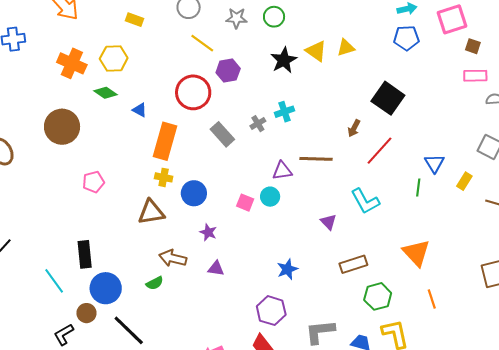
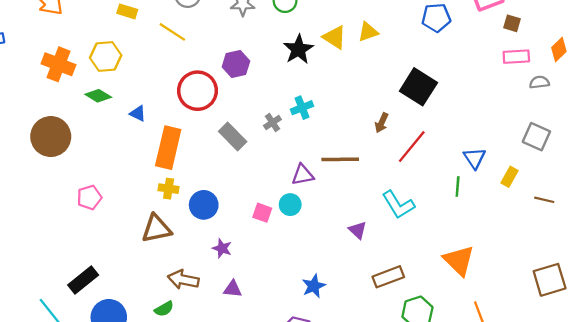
yellow line: (202, 43) -> (172, 32), moved
black rectangle: (85, 254) -> (83, 280), turned 60

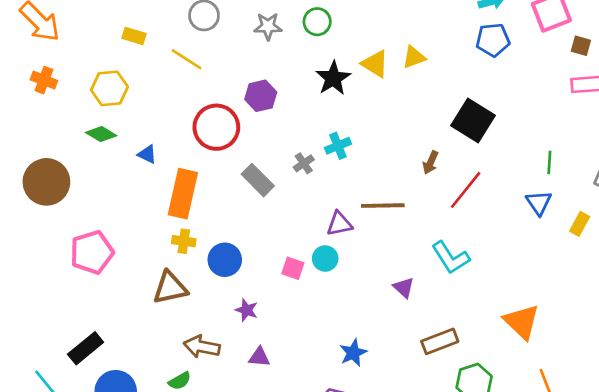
orange cross: (58, 64) -> (44, 80), moved, size x0.7
green line: (458, 186) -> (549, 162), moved
pink pentagon: (89, 197) -> (92, 252), size x1.5

